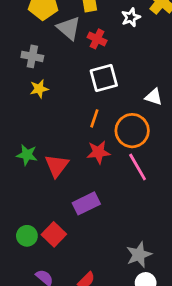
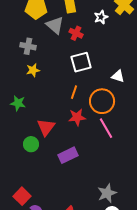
green star: (27, 155) -> (18, 103), moved
red square: (54, 234) -> (22, 196), moved
green circle: (27, 236) -> (31, 144), moved

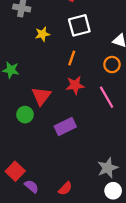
yellow star: (33, 70) -> (42, 34), moved
orange circle: (102, 101) -> (112, 65), moved, size x0.6

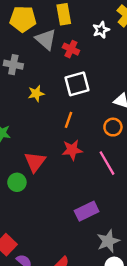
purple rectangle: (65, 127) -> (87, 211), moved

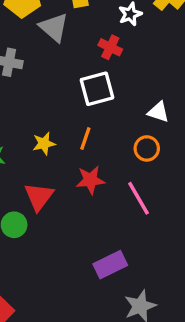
red cross: (71, 49) -> (110, 47), moved
yellow star: (36, 93) -> (44, 143), moved

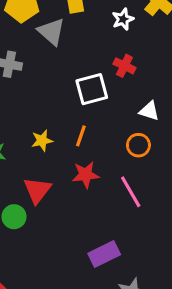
red cross: (110, 47) -> (124, 66), moved

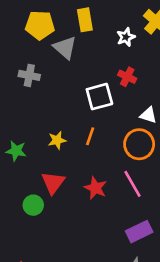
orange circle: (138, 145) -> (139, 144), size x1.5
red star: (86, 175) -> (95, 188), moved, turned 30
purple rectangle: (104, 254) -> (139, 232), moved

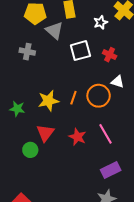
red cross: (127, 77) -> (110, 55), moved
white square: (99, 97) -> (80, 51), moved
yellow star: (57, 140) -> (48, 101), size x1.5
orange circle: (139, 144) -> (99, 96), moved

